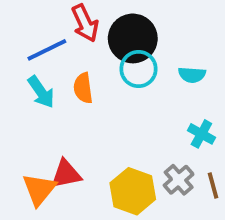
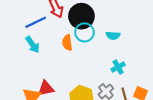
orange semicircle: (83, 88) -> (67, 43), moved
cyan cross: (201, 134) -> (118, 67), turned 32

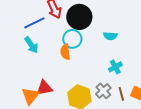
cyan circle: (85, 32) -> (72, 39), moved
orange semicircle: (67, 43) -> (65, 52), moved

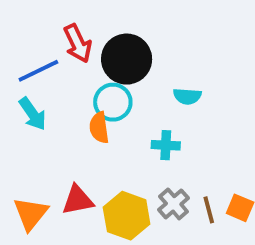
cyan cross: (115, 67) -> (166, 145), moved, turned 32
red triangle: (44, 88) -> (78, 200), moved

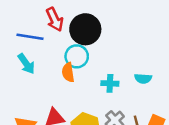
blue line: (38, 71) -> (30, 37), turned 35
cyan semicircle: (187, 96) -> (143, 78), moved

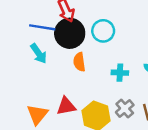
black circle: (85, 29) -> (70, 33), moved
cyan circle: (77, 56) -> (103, 31), moved

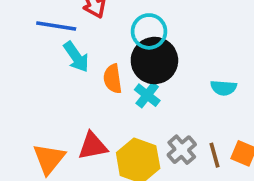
black circle: (70, 33) -> (154, 61), moved
cyan arrow: (39, 54) -> (76, 57), moved
cyan cross: (120, 73) -> (147, 95), moved, turned 35

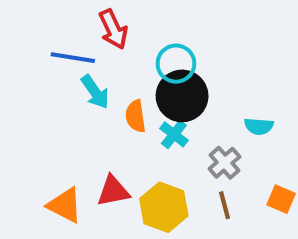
gray cross: (182, 150) -> (225, 163), moved
brown line: (214, 155) -> (225, 205), moved
orange triangle: (49, 159) -> (65, 205), turned -42

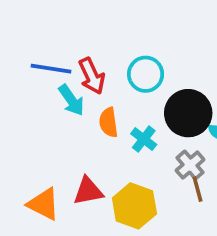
red arrow: (113, 29) -> (92, 76), moved
black circle: (182, 96) -> (188, 113), moved
brown line: (225, 205) -> (197, 189), moved

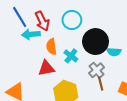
blue line: (51, 69) -> (20, 17), turned 50
cyan arrow: (71, 100) -> (31, 34), turned 120
red triangle: (88, 191) -> (46, 68), moved

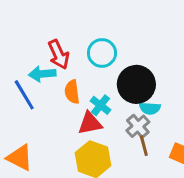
blue line: (20, 17) -> (24, 95), moved
cyan semicircle: (114, 52) -> (150, 108), moved
red triangle: (46, 68) -> (90, 123), moved

